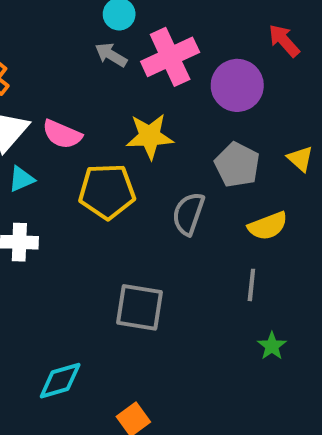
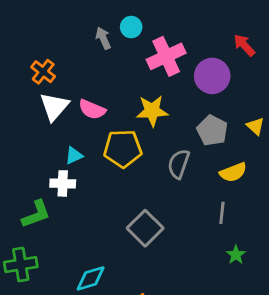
gray arrow: (111, 55) -> (103, 38), moved, turned 35
cyan triangle: (21, 179) -> (74, 156), moved
gray square: (139, 307) -> (145, 228), turned 36

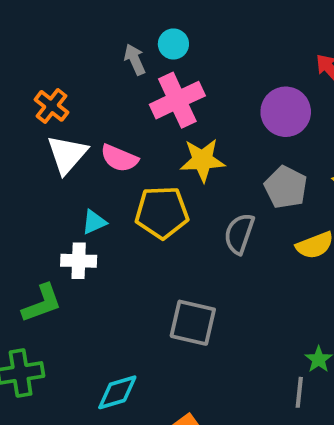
pink cross: (166, 56) -> (177, 100), moved
gray line: (222, 213) -> (299, 392), moved
gray square: (145, 228) -> (193, 323), turned -32

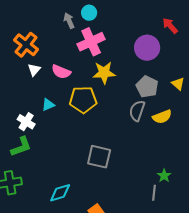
orange cross: (52, 106) -> (26, 45), size x1.4
white triangle: (67, 154) -> (34, 70), size x0.6
gray semicircle: (239, 234) -> (137, 111), moved
white cross: (79, 261) -> (26, 122), moved, turned 30

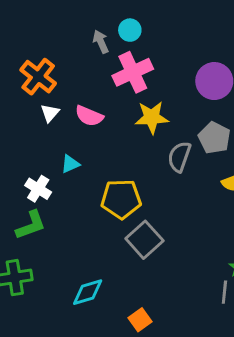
yellow pentagon: (83, 100) -> (121, 199), moved
gray semicircle: (137, 111) -> (179, 157), moved
gray square: (99, 157) -> (144, 240), turned 35

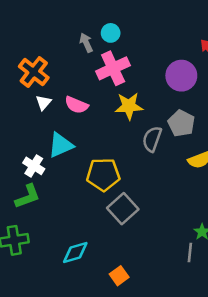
cyan triangle: (70, 164) -> (61, 145), size x1.6

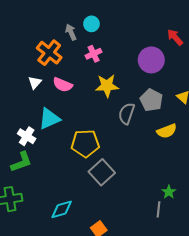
pink cross: (113, 68) -> (94, 54), size x0.6
orange cross: (34, 72) -> (49, 53), moved

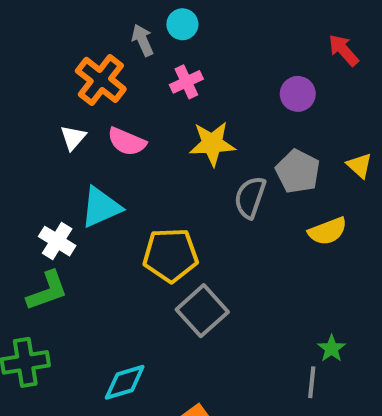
purple circle: (151, 60) -> (298, 94), size x0.7

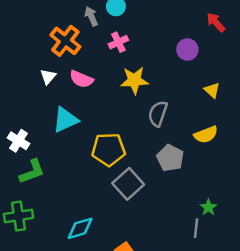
yellow triangle: (359, 165) -> (212, 90), moved
gray pentagon: (298, 171) -> (170, 158), moved
white cross: (57, 241) -> (18, 141), moved

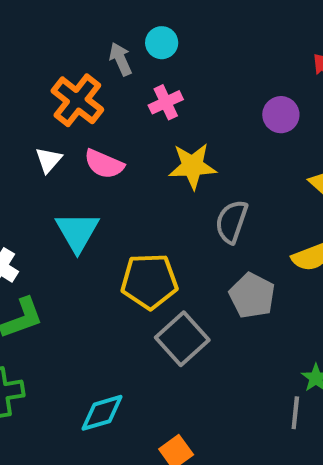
cyan triangle: (65, 120) -> (77, 232), turned -36

